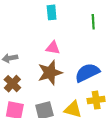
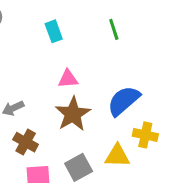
yellow cross: (96, 100) -> (145, 135), turned 35

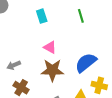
pink triangle: (68, 79) -> (50, 47), turned 32
brown star: (73, 114) -> (52, 70), turned 30

